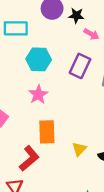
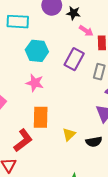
pink star: (38, 95) -> (35, 83), turned -30

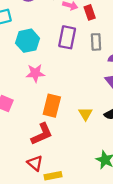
orange rectangle: (41, 117) -> (52, 106), turned 30
red L-shape: (23, 140) -> (42, 134), turned 30

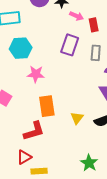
cyan hexagon: (28, 41) -> (21, 48), moved
orange rectangle: (52, 106) -> (47, 106), turned -30
red triangle: (35, 163) -> (24, 157), turned 42

